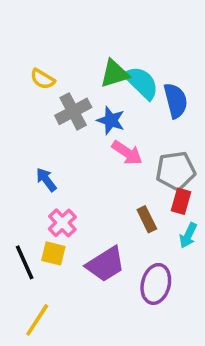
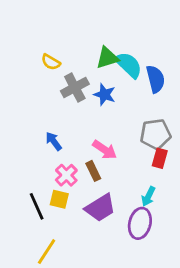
pink arrow: (127, 153) -> (105, 150), moved
brown rectangle: (147, 219) -> (93, 171), moved
cyan arrow: (188, 235) -> (148, 196), moved

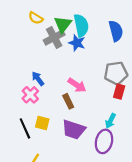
green triangle: (107, 58) -> (63, 24), moved, turned -36
cyan semicircle: (129, 65) -> (81, 26), moved, turned 35
pink cross: (66, 175) -> (30, 95), moved
purple trapezoid: (100, 208) -> (74, 130), turned 50

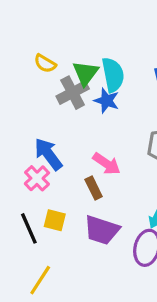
blue arrow: (38, 79) -> (48, 154), size x1.5

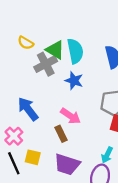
green triangle: (85, 73) -> (55, 50), turned -36
blue star: (107, 101) -> (74, 81), moved
pink cross: (37, 178) -> (14, 136), moved

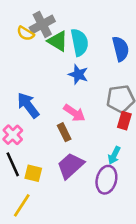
gray cross: (46, 64) -> (42, 24), moved
yellow square: (33, 157) -> (33, 173), moved
purple trapezoid: (67, 164) -> (70, 166), turned 120

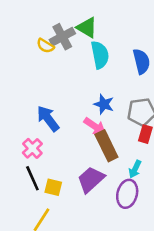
green triangle: (58, 41) -> (87, 28), moved
blue star: (78, 74) -> (104, 104), moved
brown rectangle: (64, 132) -> (106, 146), moved, size x1.6

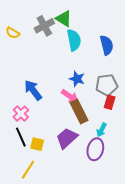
yellow semicircle: (45, 46) -> (13, 33), moved

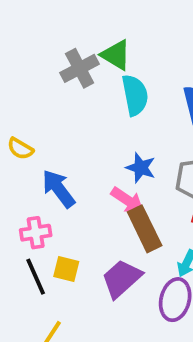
yellow semicircle: (13, 33) -> (20, 149), moved
pink cross: (21, 114) -> (36, 233), turned 35
yellow square: (37, 144) -> (66, 269), moved

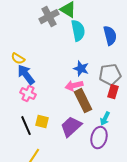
blue arrow: (59, 189) -> (26, 75), moved
pink arrow: (127, 200) -> (74, 86), turned 132
pink cross: (36, 233) -> (28, 94), moved, turned 35

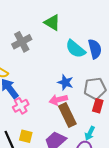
gray cross: (49, 17) -> (22, 42), moved
cyan semicircle: (78, 31) -> (76, 49), moved, turned 140
pink cross: (28, 94) -> (21, 106), moved, turned 35

